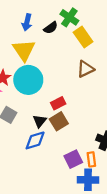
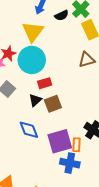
red rectangle: (58, 103) -> (45, 83), moved
blue diamond: (35, 140) -> (29, 130), moved, turned 75
purple square: (73, 159) -> (60, 141), size x1.4

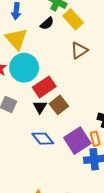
black semicircle: (62, 15) -> (47, 23), moved
red rectangle: (45, 83) -> (44, 87), size x1.5

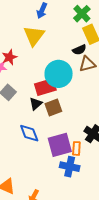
black semicircle: (47, 23) -> (79, 50), moved
cyan circle: (24, 68) -> (59, 74), moved

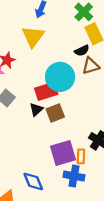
blue diamond: (29, 133) -> (33, 181), moved

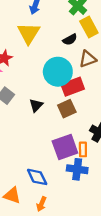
black semicircle: (82, 51) -> (70, 39), moved
red rectangle: (46, 91) -> (73, 87), moved
brown square: (55, 113) -> (67, 109), moved

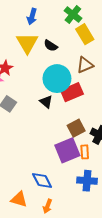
black semicircle: (70, 39) -> (51, 46), moved, turned 64
black triangle: (36, 105) -> (46, 102), moved, turned -32
brown square: (67, 109) -> (76, 128), moved
blue cross: (77, 169) -> (87, 181), moved

